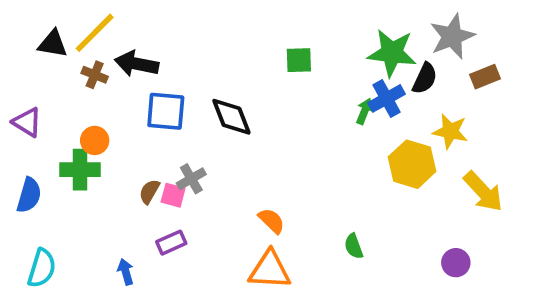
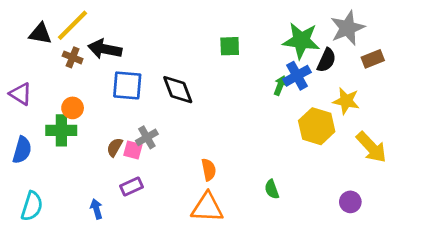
orange semicircle: (272, 221) -> (209, 170), turned 35

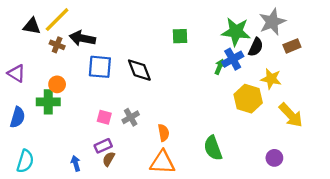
gray cross: (147, 137) -> (131, 117), moved
brown semicircle: (115, 147) -> (109, 159), moved
green semicircle: (272, 189) -> (213, 148), size x1.6

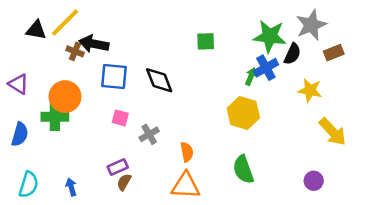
brown cross: (57, 45) -> (75, 51), moved
orange circle: (57, 84) -> (65, 97), size x1.6
yellow hexagon: (248, 99) -> (243, 113), moved
pink square: (104, 117) -> (120, 118), moved
blue arrow: (76, 163) -> (71, 187), moved

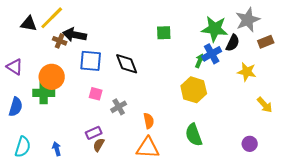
yellow arrow: (333, 132) -> (265, 105), size x0.7

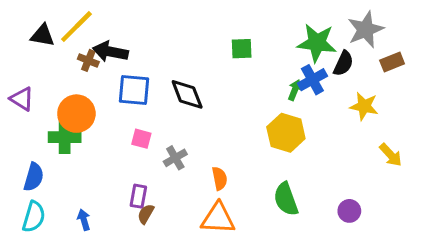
blue semicircle: (16, 107) -> (34, 177), moved
purple rectangle: (94, 133) -> (138, 196), turned -56
purple circle: (250, 144) -> (349, 211), moved

